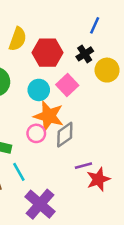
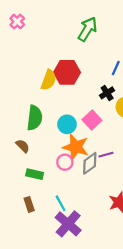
red hexagon: (47, 53) -> (67, 72), moved
purple line: (83, 166) -> (106, 155), moved
cyan line: (19, 172) -> (61, 203), moved

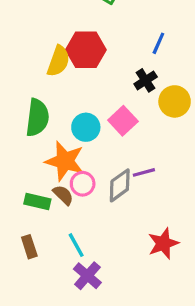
brown semicircle: (23, 146) -> (63, 195), moved
orange star: (76, 147) -> (65, 161), moved
purple cross: (68, 224) -> (87, 276), size x0.7

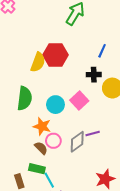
black cross: (146, 80) -> (94, 75), turned 32
orange star: (65, 161) -> (42, 126), size x0.7
green rectangle: (37, 201) -> (37, 169), moved

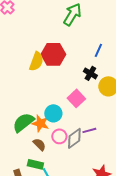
black cross: (94, 75) -> (90, 73), turned 32
green semicircle: (24, 98) -> (23, 122), moved, turned -135
cyan circle: (55, 105) -> (53, 113), moved
pink circle: (53, 141) -> (59, 136), moved

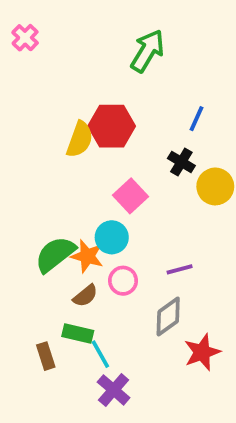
pink square: (76, 98) -> (131, 196), moved
gray diamond: (74, 138) -> (168, 316), moved
brown semicircle: (39, 144) -> (85, 296), turned 96

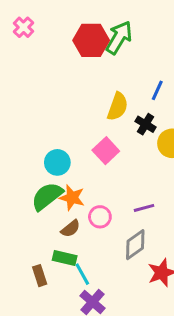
red hexagon: (112, 126) -> (91, 40), moved
yellow semicircle: (80, 139) -> (118, 107), moved
cyan circle: (112, 237) -> (57, 162), moved

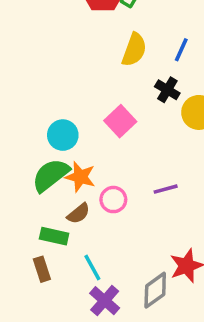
yellow semicircle: (118, 107) -> (134, 50), moved
gray diamond: (135, 245) -> (155, 290), moved
green rectangle: (65, 258) -> (54, 236), moved

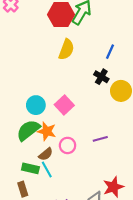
yellow semicircle: (134, 50) -> (66, 49), moved
pink square: (120, 121) -> (64, 105), moved
cyan line: (92, 267) -> (47, 169), moved

